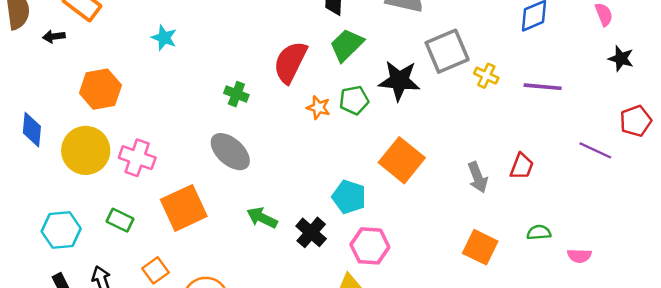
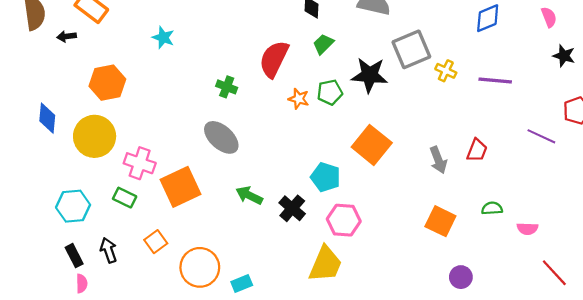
green trapezoid: (347, 45) -> (323, 44), size x0.7
pink cross: (137, 158) -> (140, 163), moved

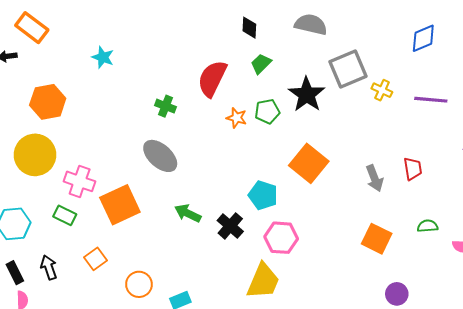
black star: (370, 75) -> (307, 94), turned 30
red trapezoid: (477, 150) -> (413, 169), turned -30
orange circle: (200, 267) -> (139, 284), size x0.7

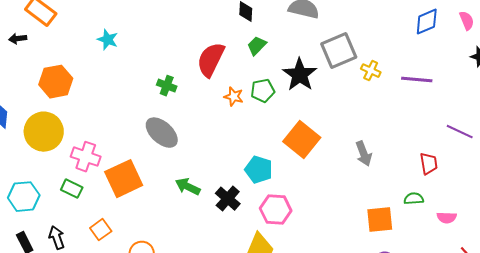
blue diamond: (423, 38) -> (427, 22), moved
red trapezoid: (413, 169) -> (429, 164), moved
orange square: (377, 239) -> (380, 220), moved, turned -32

